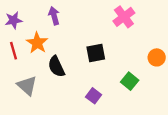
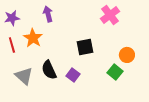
orange circle: (157, 57) -> (127, 55), moved
black semicircle: (56, 66) -> (49, 70), moved
purple square: (94, 96) -> (73, 75), moved

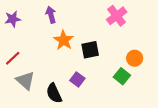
orange star: (33, 38) -> (64, 40), moved
red line: (12, 45) -> (13, 58), moved, turned 63
black semicircle: (49, 70) -> (54, 93), moved

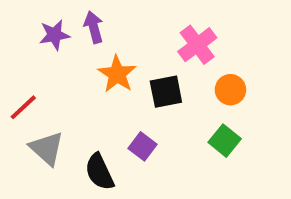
pink cross: (117, 16) -> (197, 45), moved
purple star: (13, 19) -> (55, 35), moved
orange circle: (135, 58) -> (230, 90), moved

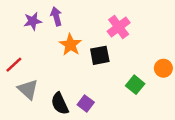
orange circle: (230, 90) -> (163, 68), moved
purple square: (142, 146) -> (86, 104), moved

